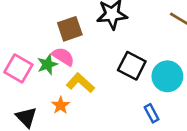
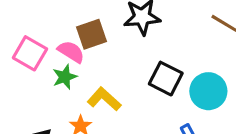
pink semicircle: (63, 57) -> (71, 52), moved
pink square: (18, 68) -> (30, 53), moved

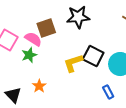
yellow L-shape: (104, 99) -> (73, 63), moved, turned -60

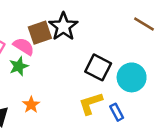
black star: (78, 17) -> (63, 27), moved, turned -30
yellow L-shape: (73, 63) -> (91, 103), moved

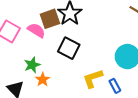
green star: (19, 66) -> (32, 65), moved
black square: (98, 67) -> (69, 48), moved

